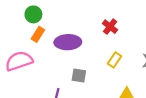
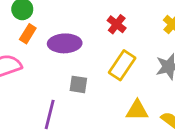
yellow rectangle: (114, 60) -> (122, 65), size x1.5

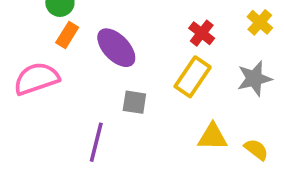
red cross: (117, 24) -> (202, 33), moved
purple ellipse: (65, 43) -> (116, 48), turned 48

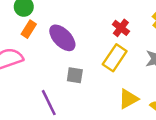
yellow triangle: (213, 137) -> (128, 99), turned -30
purple line: (96, 142) -> (49, 103), turned -40

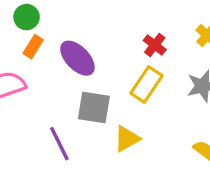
gray square: (75, 75) -> (94, 107), size x1.5
yellow triangle: (128, 99) -> (127, 139), moved

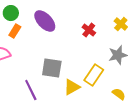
purple ellipse: (77, 58) -> (45, 21), moved
yellow rectangle: (147, 84) -> (94, 75), moved

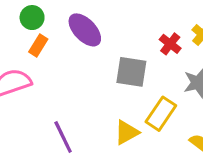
red cross: (89, 30) -> (170, 44), moved
gray square: (52, 68) -> (131, 72), moved

